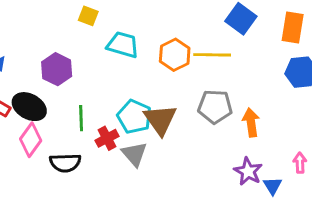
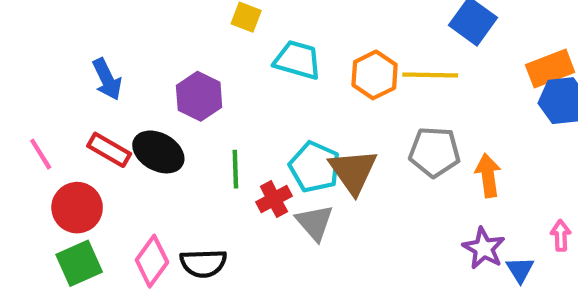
orange rectangle: (293, 27) -> (550, 68), moved, turned 60
pink diamond: (31, 140) -> (152, 261), moved
black semicircle: (65, 163) -> (203, 263), moved

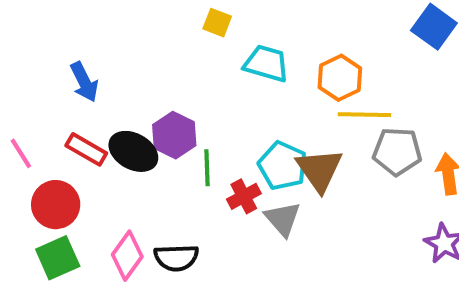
yellow line: (430, 75) -> (364, 115), moved
purple hexagon: (199, 96) -> (174, 135), moved

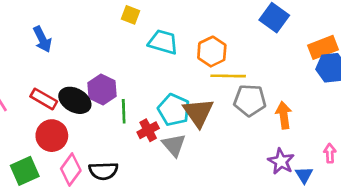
blue arrow: (84, 82) -> (42, 39), moved
red circle: (56, 205) -> (52, 136), moved

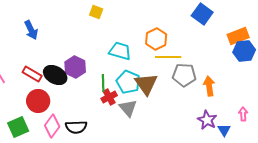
cyan trapezoid: (163, 42) -> (120, 51), moved
green line: (124, 111) -> (103, 83), moved

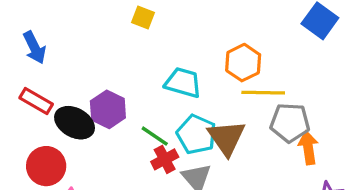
red rectangle: (32, 74) -> (36, 101), moved
green line: (103, 83) -> (155, 136), turned -54
orange arrow: (209, 86) -> (308, 148), moved

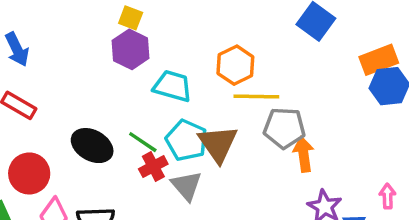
purple hexagon: (108, 109) -> (131, 49), moved
black ellipse: (75, 123) -> (92, 146), moved

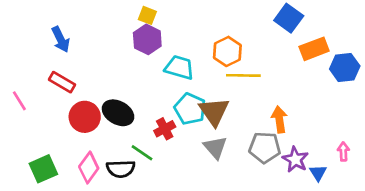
orange rectangle: (379, 60) -> (314, 49), moved
gray pentagon: (284, 128) -> (265, 147), moved
green line: (143, 142) -> (142, 153), moved
red circle: (29, 173) -> (85, 117), moved
gray triangle: (186, 186) -> (215, 147), moved

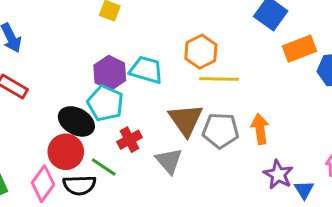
purple hexagon: (147, 39) -> (110, 73), moved
cyan pentagon: (190, 109) -> (105, 103), moved
red circle: (85, 117) -> (66, 152), moved
gray triangle: (215, 147) -> (169, 161), moved
gray pentagon: (265, 147) -> (221, 131), moved

